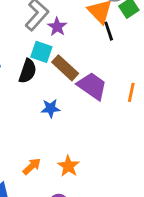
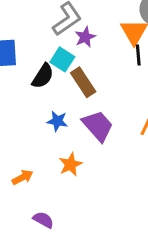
purple trapezoid: (92, 86) -> (98, 126), moved
orange star: (68, 166) -> (70, 164), moved

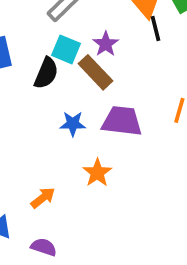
purple star: (85, 37) -> (106, 44), moved
purple trapezoid: (98, 126) -> (122, 121), turned -32
purple semicircle: (43, 220) -> (44, 247), moved

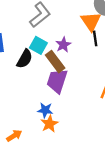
purple trapezoid: (122, 121) -> (57, 81), moved, turned -85
blue star: (73, 124) -> (45, 110), moved

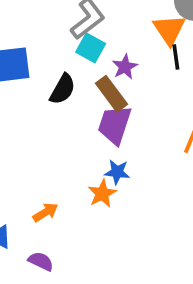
cyan square: (38, 45) -> (91, 48), moved
blue star: (45, 110) -> (117, 172), moved

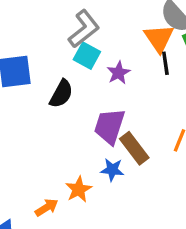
brown rectangle: (112, 94) -> (134, 148), moved
orange star: (102, 194) -> (79, 189), moved

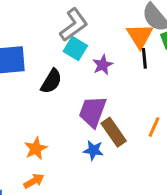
orange star: (79, 189) -> (36, 149), moved

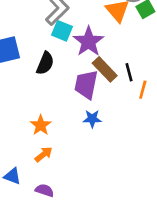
black line: (144, 58) -> (129, 72), moved
purple star: (103, 65) -> (89, 42), size x1.6
brown rectangle: (114, 132) -> (105, 69), moved

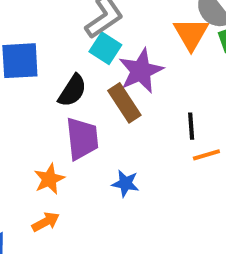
brown rectangle: (105, 69) -> (124, 103), moved
purple trapezoid: (86, 85) -> (82, 139), moved, turned 152
orange line: (143, 90) -> (206, 155), turned 48

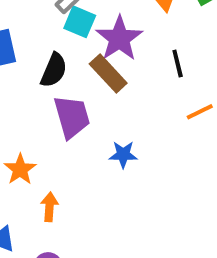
black line: (191, 126) -> (178, 64), moved
orange star: (49, 179) -> (20, 169), moved
orange arrow: (46, 222) -> (49, 207), turned -48

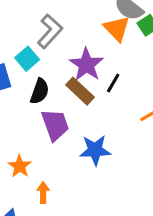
cyan square: (80, 22) -> (27, 59), moved, turned 30
black line: (178, 64) -> (113, 83), moved, turned 48
blue star: (123, 154) -> (95, 150), size x1.5

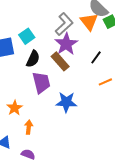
gray L-shape: (50, 31) -> (64, 24), moved
black line: (113, 83) -> (96, 57), moved

